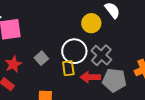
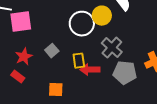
white circle: (74, 51) -> (82, 24), moved
red arrow: (90, 77) -> (90, 70), moved

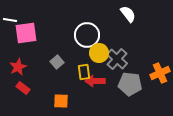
yellow circle: (102, 16) -> (99, 53), moved
red star: (24, 57) -> (18, 67), moved

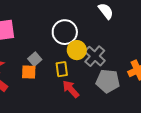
red arrow: (95, 81) -> (71, 89), moved, turned 48
orange square: (61, 101) -> (29, 72), moved

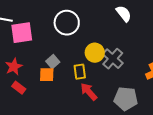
white circle: (65, 32) -> (67, 23), moved
gray pentagon: (108, 81) -> (126, 99), moved

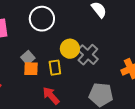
orange square: (47, 75) -> (31, 69), moved
red arrow: (89, 92) -> (51, 96), moved

